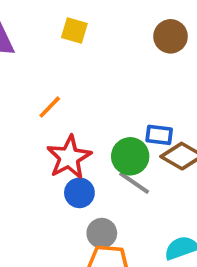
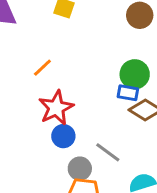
green circle: (130, 156) -> (135, 74), moved
gray line: (134, 183) -> (108, 152), moved

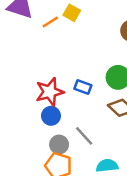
orange line: (42, 68) -> (50, 22), moved
blue rectangle: (128, 93) -> (83, 87), moved

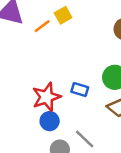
yellow square: (72, 13) -> (63, 15), turned 35

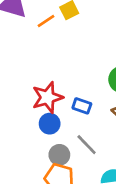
blue rectangle: (80, 90) -> (82, 106), moved

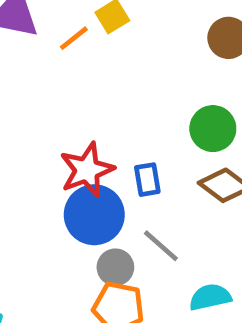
blue rectangle: (82, 106) -> (147, 180), turned 66
blue circle: (50, 124) -> (94, 215), size x1.6

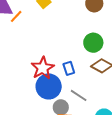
orange line: (74, 38) -> (16, 16), moved

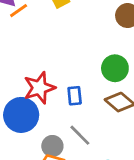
blue circle: (49, 86) -> (21, 115), moved

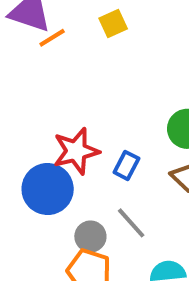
blue rectangle: (75, 96) -> (126, 165), turned 30

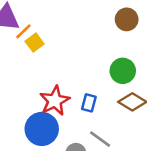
yellow square: (113, 23) -> (35, 43), moved

